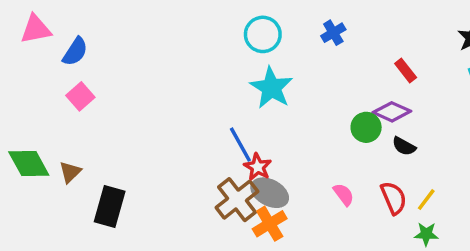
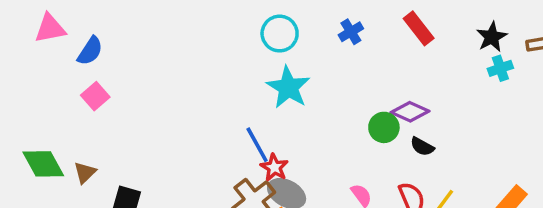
red rectangle: (406, 71) -> (419, 28), moved, size x1.4

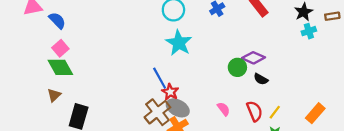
blue semicircle: (90, 51) -> (57, 20), turned -78
green diamond: (43, 164) -> (60, 67), moved

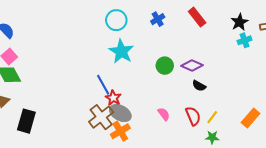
green circle: (237, 67) -> (165, 66), moved

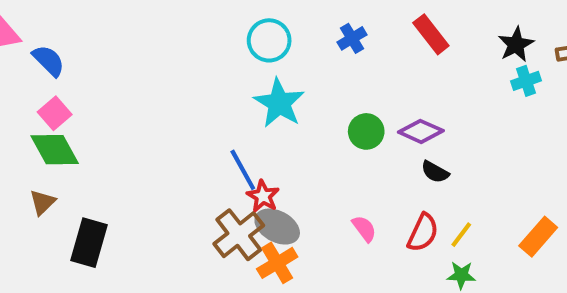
red semicircle: (193, 116) -> (423, 233), turned 48

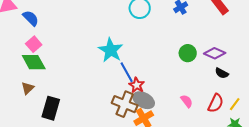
cyan star: (279, 103) -> (111, 50), moved
brown cross: (239, 235) -> (125, 104), turned -30

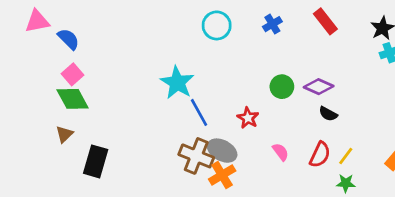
red star: (137, 85) -> (248, 118), moved

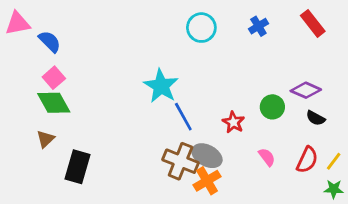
green circle: (282, 87) -> (272, 107), moved

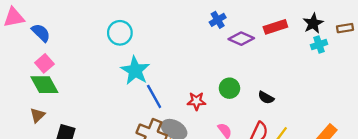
red rectangle: (313, 23) -> (275, 27), moved, turned -70
cyan circle: (201, 28) -> (120, 33), moved
purple diamond: (306, 90) -> (241, 39), moved
red star: (233, 122) -> (196, 101), turned -30

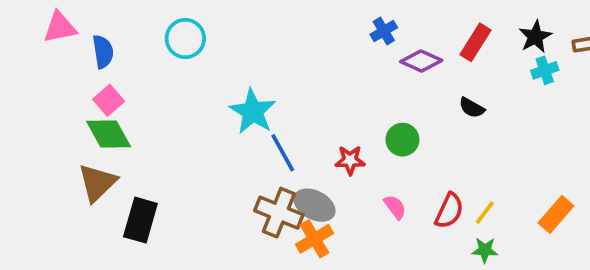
red rectangle: (275, 27) -> (475, 42), turned -40
blue semicircle: (41, 33) -> (103, 52), turned 36
cyan circle: (120, 33) -> (185, 39), moved
black semicircle: (266, 98) -> (472, 108), moved
brown triangle: (37, 115) -> (97, 183), size x1.6

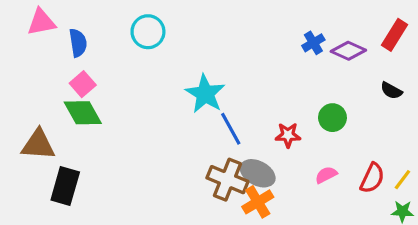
blue cross: (384, 31) -> (313, 43), moved
brown triangle: (97, 183) -> (38, 145), moved, turned 48
pink semicircle: (395, 207) -> (326, 175), turned -80
black rectangle: (140, 220) -> (65, 186), moved

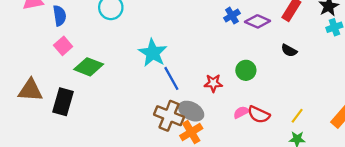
green diamond: (83, 113) -> (89, 67), moved, turned -40
red semicircle: (372, 178) -> (259, 115), moved, turned 90
black rectangle: (65, 186) -> (63, 102), moved

